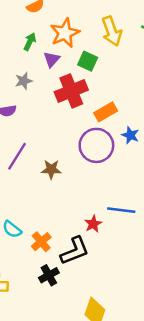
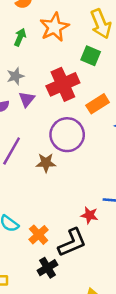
purple triangle: (52, 59) -> (27, 99), moved
green square: (88, 61) -> (91, 56), moved
purple circle: (96, 145) -> (67, 135), moved
red star: (93, 224) -> (89, 215), turned -30

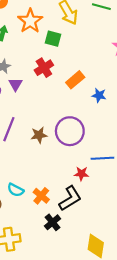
green square: (91, 56) -> (53, 39), moved
red cross: (63, 84) -> (44, 68), size x0.7
purple circle: (67, 135) -> (70, 131), moved

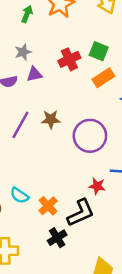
green square: (53, 39) -> (99, 51), moved
purple triangle: (15, 84) -> (34, 74), turned 40
brown star: (39, 135) -> (51, 119), moved

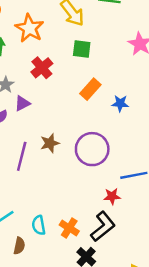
green square: (99, 51) -> (82, 49), moved
red cross: (69, 59) -> (42, 68), moved
cyan semicircle: (19, 195) -> (39, 225), turned 60

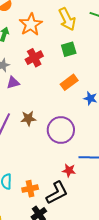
green square: (82, 49) -> (69, 49), turned -35
orange cross: (69, 228) -> (30, 189), turned 35

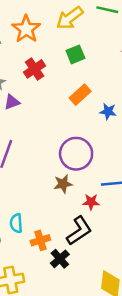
yellow arrow: (67, 19) -> (70, 18), turned 85
brown star: (28, 118) -> (63, 184), moved
orange cross: (30, 189) -> (40, 240), moved

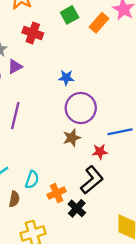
red cross: (35, 69) -> (33, 33), turned -30
orange rectangle: (80, 95) -> (99, 23), moved
blue star: (108, 111) -> (66, 78), moved
cyan semicircle: (16, 223) -> (32, 180), turned -150

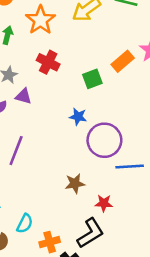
green square: (70, 15) -> (92, 79), moved
purple triangle: (15, 66) -> (23, 96), turned 35
purple circle: (81, 108) -> (104, 140), moved
blue line: (120, 132) -> (130, 166), moved

